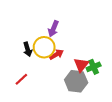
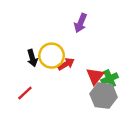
purple arrow: (53, 29) -> (81, 23), moved
gray hexagon: (76, 81) -> (104, 95), moved

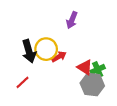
black arrow: (32, 58) -> (29, 51), size x1.5
red triangle: (95, 76) -> (85, 67), turned -35

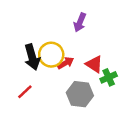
red triangle: (85, 67) -> (94, 64), moved
gray hexagon: (92, 85) -> (80, 94), moved

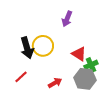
red arrow: (66, 63) -> (55, 83), moved
gray hexagon: (80, 94) -> (85, 79), moved

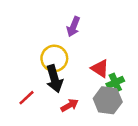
purple arrow: (67, 19) -> (73, 27), moved
black arrow: (27, 48) -> (54, 79), moved

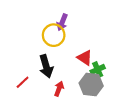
yellow circle: (54, 58) -> (54, 35), moved
red arrow: (70, 105) -> (59, 89), turned -40

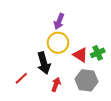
yellow circle: (54, 35) -> (58, 43), moved
green cross: (98, 69) -> (98, 53), moved

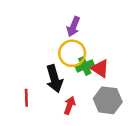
green cross: (98, 53) -> (85, 66), moved
red line: (21, 78) -> (26, 98), turned -48

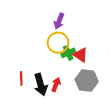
black arrow: (54, 79) -> (41, 85), moved

